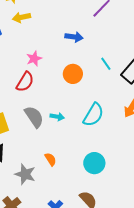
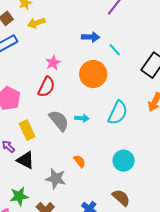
cyan line: (106, 64) -> (115, 50), moved
orange circle: (73, 74) -> (93, 74), size x1.4

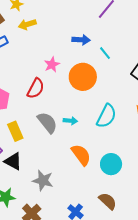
pink star: (53, 63) -> (52, 65), moved
orange semicircle: (80, 161) -> (81, 155), moved, size x1.6

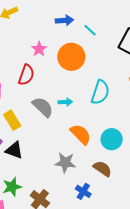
gray star: (43, 180) -> (65, 163), moved
brown semicircle: (108, 201) -> (102, 169), moved

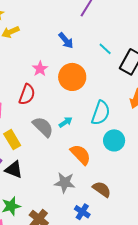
blue arrow: (64, 20) -> (66, 40), turned 54
cyan line: (90, 30) -> (105, 49), moved
cyan arrow: (65, 102) -> (66, 122), turned -32
cyan circle: (112, 139) -> (114, 140), moved

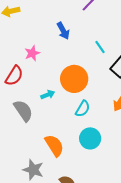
orange circle: (72, 77) -> (74, 79), moved
cyan semicircle: (101, 113) -> (83, 109), size x0.7
cyan arrow: (66, 122) -> (48, 95), moved

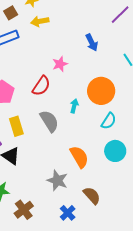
cyan arrow: (48, 95) -> (74, 106), turned -56

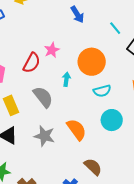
pink star: (60, 64) -> (52, 50), moved
cyan semicircle: (109, 121) -> (102, 91), turned 48
gray star: (57, 180) -> (44, 136), moved

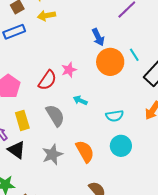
orange circle: (92, 62) -> (110, 62), moved
cyan arrow: (66, 79) -> (80, 100), turned -80
gray star: (44, 136) -> (52, 154), turned 30

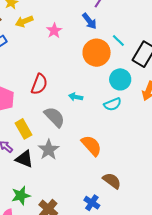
blue arrow: (98, 37) -> (89, 21), moved
pink star: (69, 70) -> (54, 31), moved
cyan circle: (121, 146) -> (120, 79), moved
gray star: (52, 154) -> (49, 150), moved

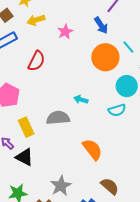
red semicircle: (39, 84) -> (36, 61), moved
gray semicircle: (54, 117) -> (58, 118), turned -55
gray star: (49, 150) -> (61, 186), moved

